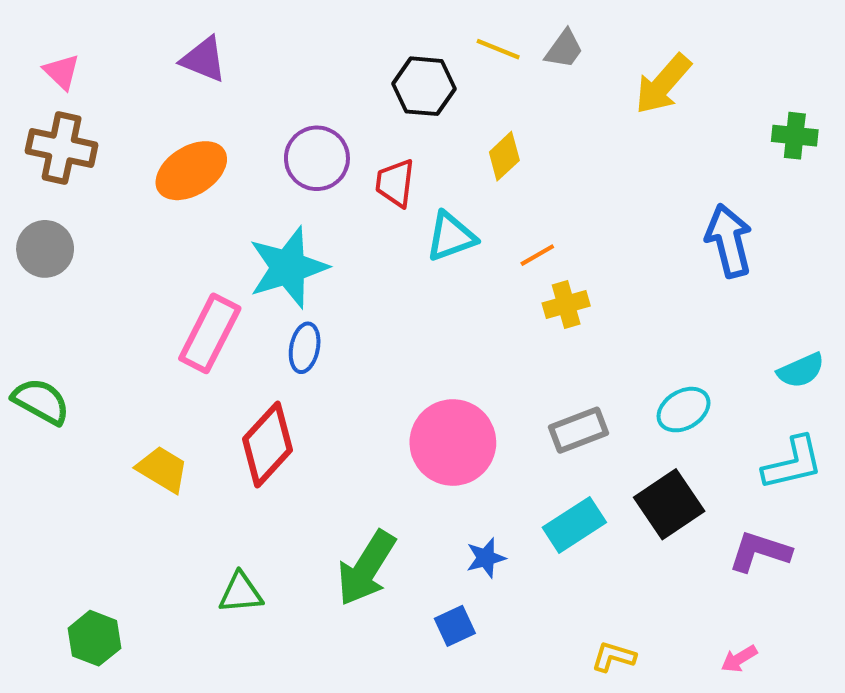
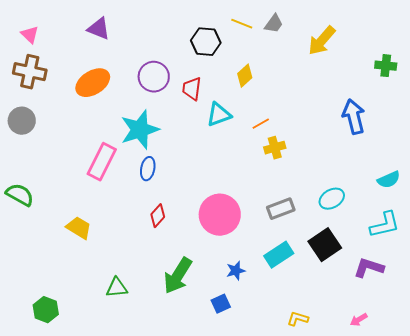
red diamond: (267, 445) -> (158, 216), moved, size x0.6

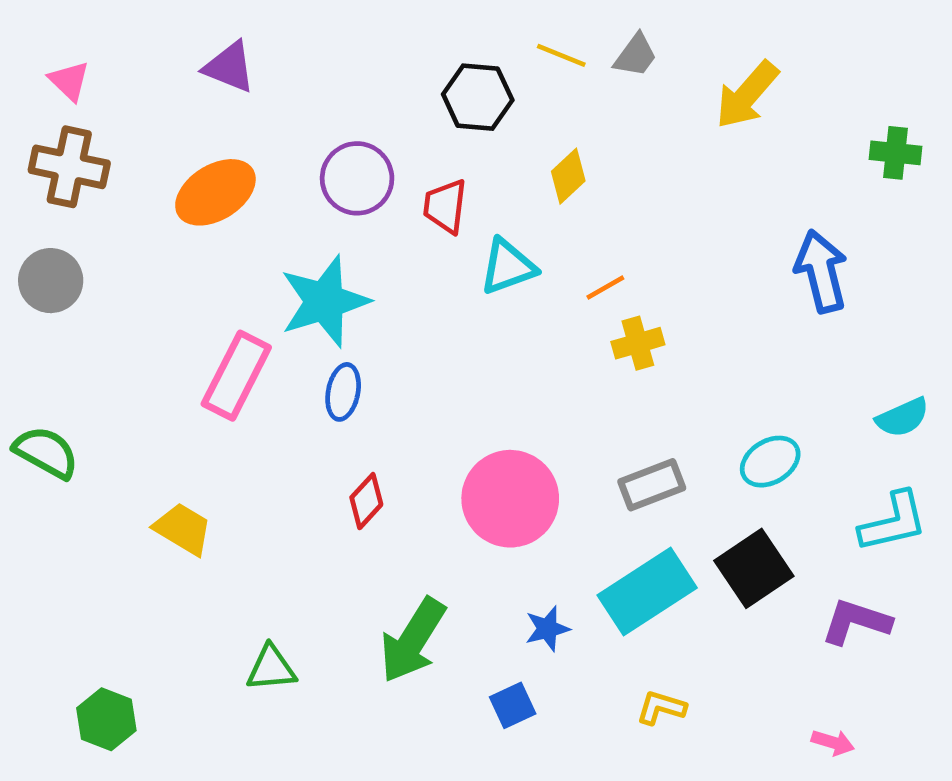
cyan rectangle: (279, 255) -> (647, 592), size x1.4
yellow L-shape: (298, 319) -> (661, 708), moved
pink arrow: (359, 320) -> (833, 742), turned -132

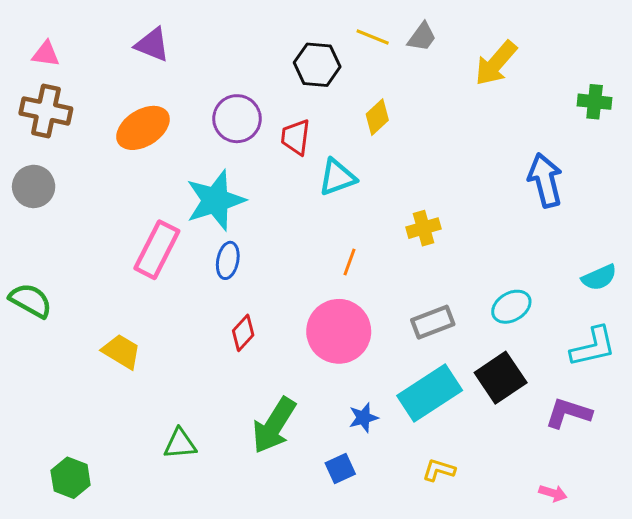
pink triangle: (69, 81) -> (46, 54), turned -36
orange line: (605, 287) -> (350, 262), moved, turned -40

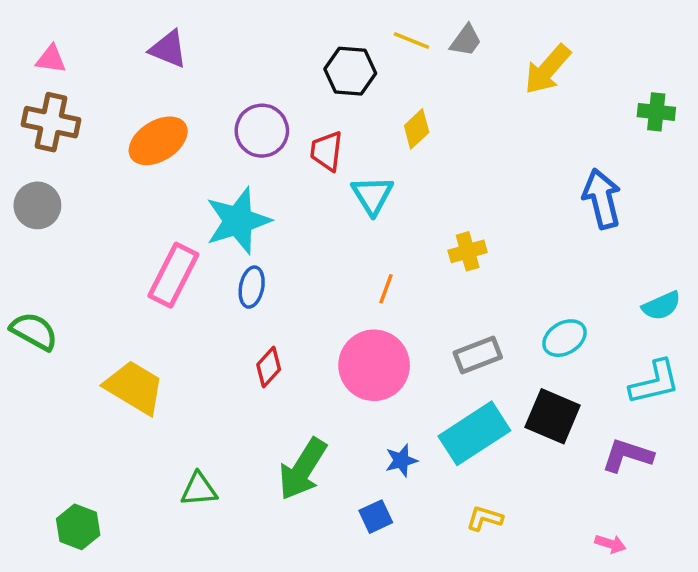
cyan triangle: (337, 177) -> (372, 195), turned -42
yellow trapezoid: (121, 351) -> (134, 387), size x1.4
black square: (501, 378) -> (553, 416), turned -33

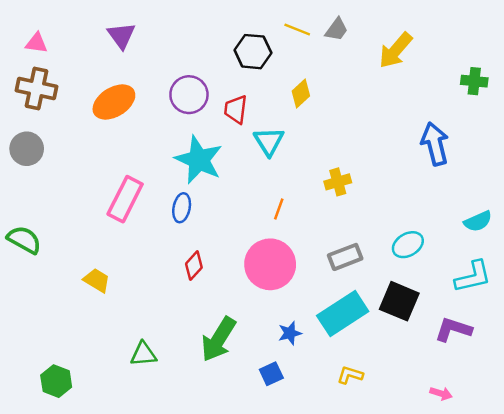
purple triangle: (168, 49) -> (121, 36), turned 32
cyan star: (238, 221) -> (199, 160), moved, turned -30
yellow trapezoid: (134, 387) -> (97, 280), size x0.6

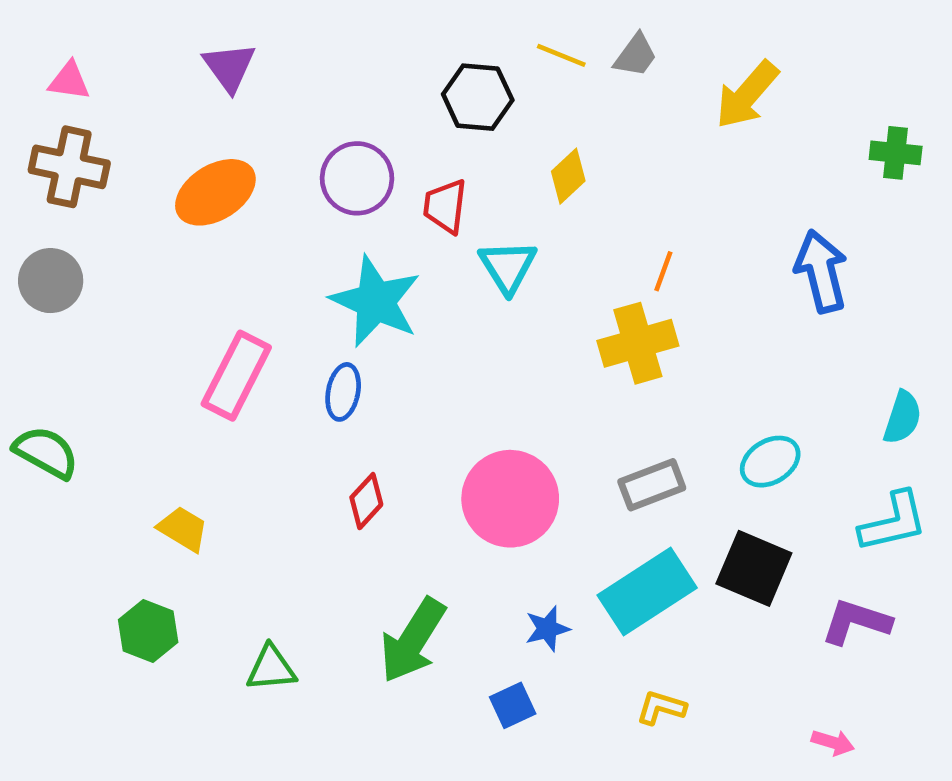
yellow cross: (338, 182) -> (638, 343), size x1.5
orange line: (279, 209) -> (663, 271), moved
cyan semicircle: (478, 221) -> (902, 417), turned -48
green hexagon: (56, 381) -> (148, 631), moved

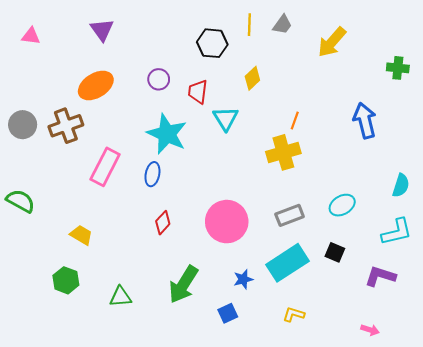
yellow line: (561, 55) -> (249, 25), turned 70
brown cross: (69, 167) -> (66, 126), moved, turned -32
purple circle: (357, 178) -> (159, 79), size x0.7
black square: (754, 568) -> (335, 252), size x0.6

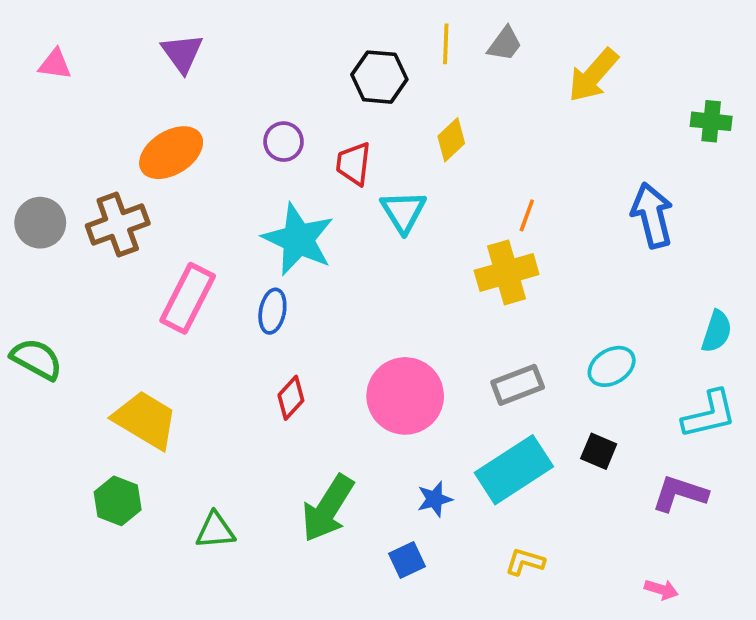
yellow trapezoid: (81, 235) -> (145, 420), size x1.6

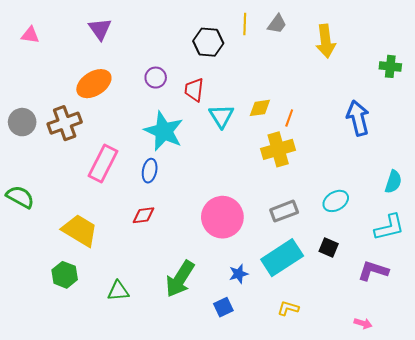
yellow arrow: (593, 75) -> (326, 41), turned -48
yellow diamond: (451, 140) -> (260, 108), moved, turned 35
red diamond: (291, 398) -> (144, 215), moved, turned 40

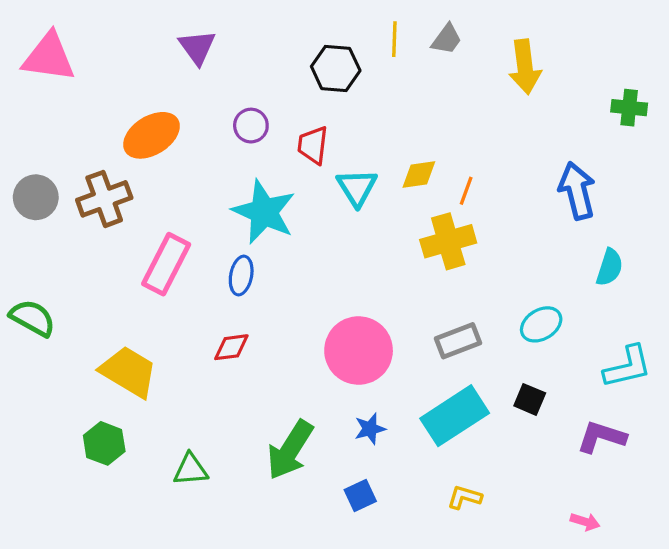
purple triangle: (100, 29) -> (197, 47), moved
pink triangle: (30, 35) -> (49, 57), size x1.8
cyan semicircle: (393, 182) -> (610, 267), moved
blue star: (239, 274) -> (370, 429), moved

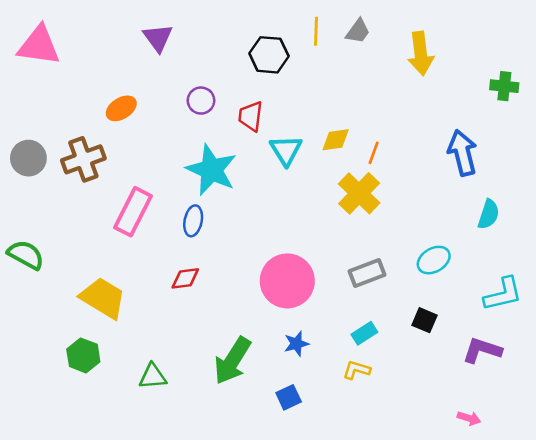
orange ellipse: (151, 135) -> (121, 108), size x0.7
yellow cross: (448, 241) -> (359, 193), turned -30
cyan rectangle: (455, 416) -> (364, 333), size x0.5
yellow L-shape: (464, 497) -> (357, 370), moved

